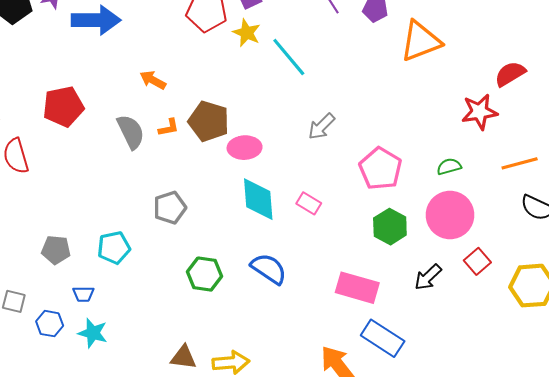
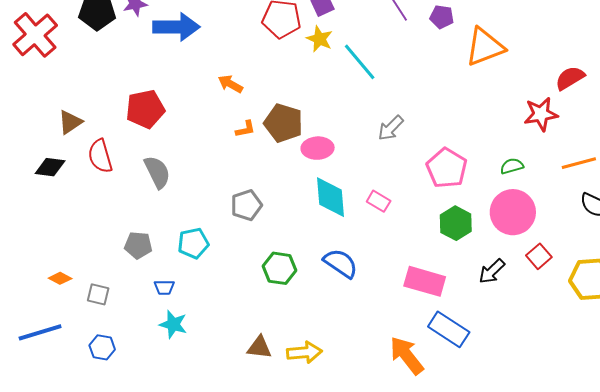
gray semicircle: (131, 132) -> (157, 172), moved
blue hexagon: (50, 324) -> (102, 347), moved

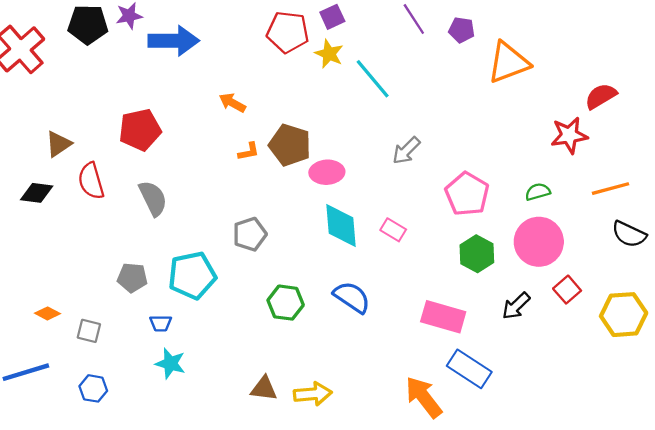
cyan pentagon: (193, 243) -> (192, 275), size x1.4

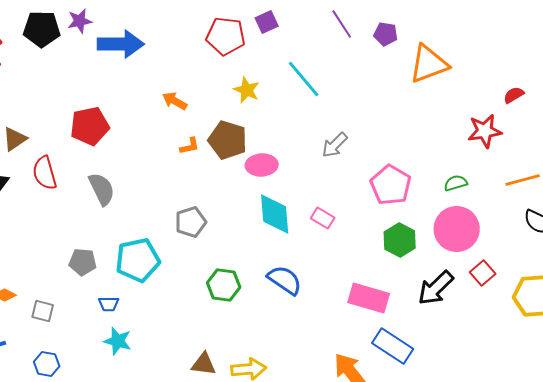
yellow star: (329, 54) -> (247, 90), moved
red semicircle: (601, 96) -> (514, 95), size x0.7
black arrow: (516, 306) -> (436, 288), size x1.4

